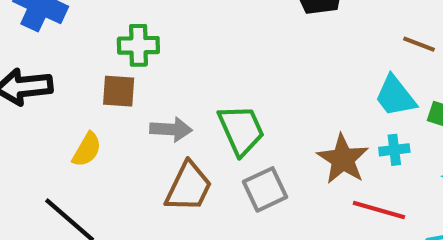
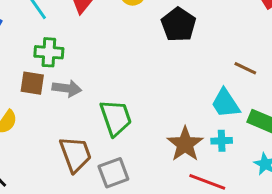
gray arrow: (171, 129) -> (67, 88), moved
brown trapezoid: (189, 187) -> (75, 154), turned -51
gray square: (265, 189) -> (113, 173), moved

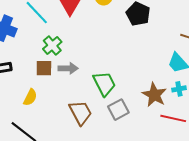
green cross: (49, 52) -> (52, 45), turned -36
gray square: (113, 173) -> (118, 110), moved

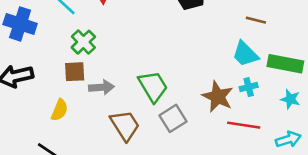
gray arrow: (68, 68) -> (101, 87), moved

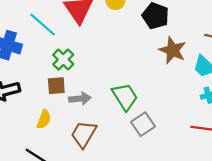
brown star: (218, 97) -> (172, 50), moved
brown trapezoid: (125, 125) -> (84, 134), moved, turned -116

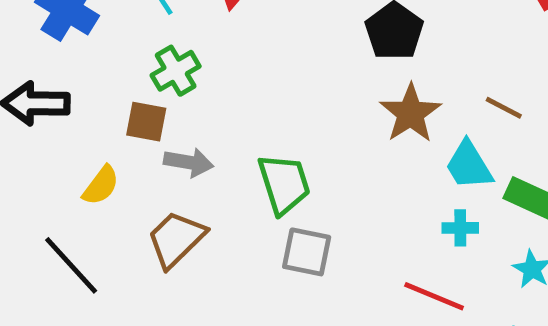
gray square: (143, 124) -> (307, 252), turned 30

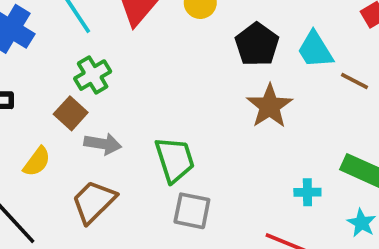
brown line: (504, 108) -> (354, 81), moved
brown square: (146, 122) -> (71, 113), turned 32
cyan trapezoid: (469, 165) -> (315, 50), moved

